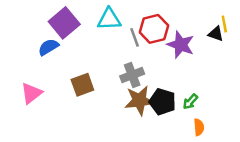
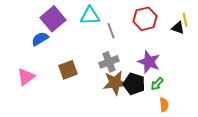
red hexagon: (154, 29) -> (145, 19), moved
purple star: (181, 45) -> (149, 62), moved

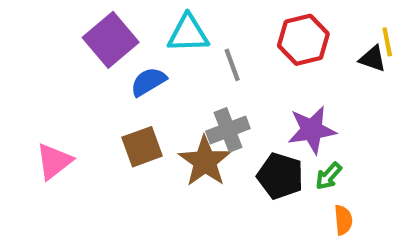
blue semicircle: (40, 39) -> (148, 82), moved
purple star: (149, 62) -> (312, 130), turned -30
brown star: (115, 83) -> (205, 161), moved, turned -30

